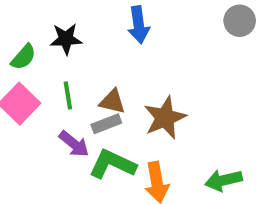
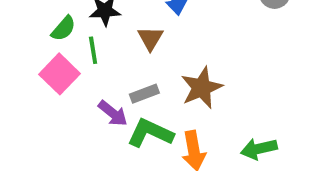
green line: (68, 95) -> (93, 50), moved
brown triangle: (112, 102) -> (150, 38), moved, turned 48

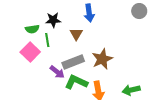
green semicircle: (63, 29) -> (32, 29), turned 40
gray rectangle: (144, 94) -> (73, 62), size x1.5

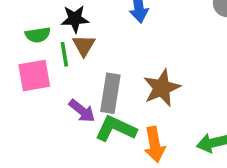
brown triangle: (76, 34) -> (84, 45), moved
pink square: (30, 52) -> (34, 76), turned 36
gray rectangle: (73, 62) -> (110, 93), turned -60

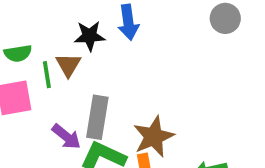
black star: (75, 19) -> (90, 36), moved
brown star: (162, 88) -> (154, 137), moved

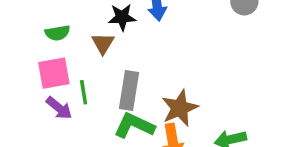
green line: (47, 75) -> (84, 92), moved
purple arrow: (66, 137) -> (59, 108), moved

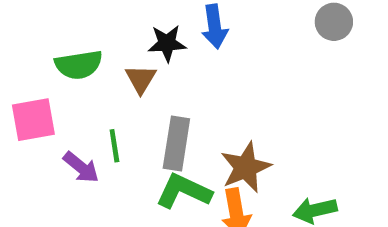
green semicircle: (57, 33) -> (79, 65), size x1.4
pink square: (54, 73) -> (33, 120), moved

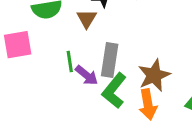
purple arrow: (81, 167) -> (87, 75), moved
green L-shape: (184, 191) -> (114, 91), turned -76

